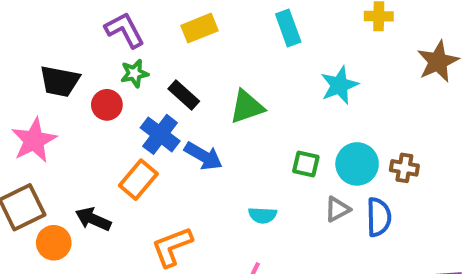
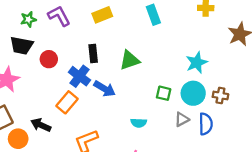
green star: (134, 73) -> (28, 19), moved
cyan star: (339, 85) -> (197, 63), moved
black rectangle: (184, 95) -> (93, 53), turned 42

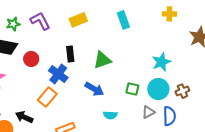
blue arrow: (105, 89) -> (94, 89), moved
brown cross: (220, 96) -> (182, 91), turned -32

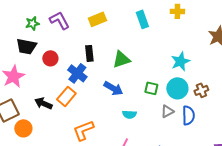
yellow cross: (169, 14) -> (177, 11), moved
black arrow: (24, 117) -> (43, 103), moved

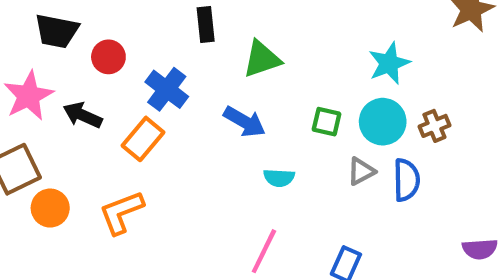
black rectangle: (89, 53) -> (206, 24), moved
black arrow: (43, 103) -> (83, 115), moved
orange L-shape: (83, 130) -> (121, 212), moved

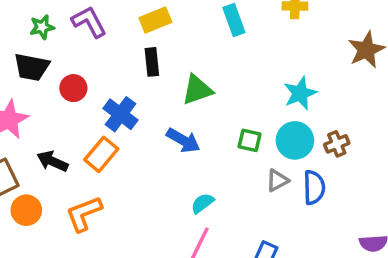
black arrow: (83, 115) -> (52, 161), moved
cyan semicircle: (279, 178) -> (202, 203), moved, turned 140

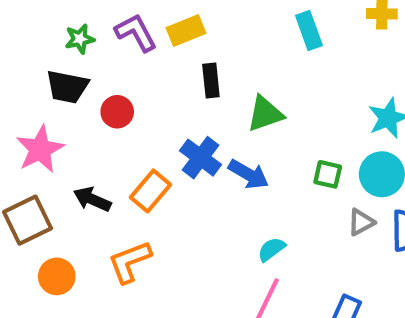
yellow rectangle: (155, 20) -> (186, 30), moved
blue cross: (120, 114) -> (201, 158), moved
orange circle: (26, 210) -> (57, 276), moved

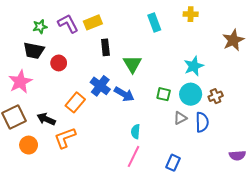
green triangle: (265, 114) -> (132, 64), turned -42
black arrow: (92, 199) -> (46, 119), moved
cyan semicircle: (271, 249) -> (136, 132), turned -48

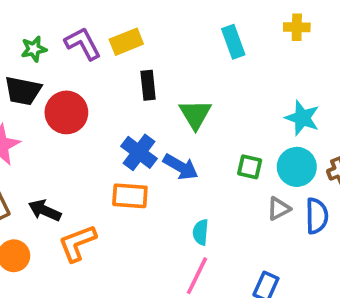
red circle: (59, 63) -> (66, 112), size x1.5
cyan star: (194, 66) -> (302, 118), turned -30
orange rectangle: (75, 102) -> (130, 196), moved, turned 54

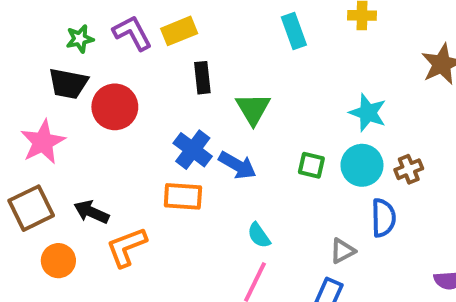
gray triangle: (279, 209) -> (343, 251), moved
cyan semicircle: (201, 232) -> (259, 235), turned -40

